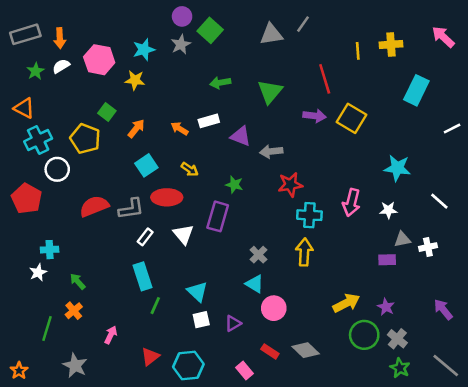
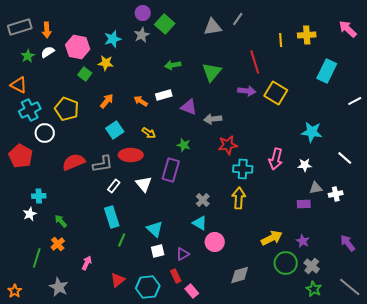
green square: (107, 112) -> (85, 74), moved
gray diamond: (306, 350) -> (240, 275), turned -60
red rectangle: (270, 351) -> (176, 276), moved, turned 32

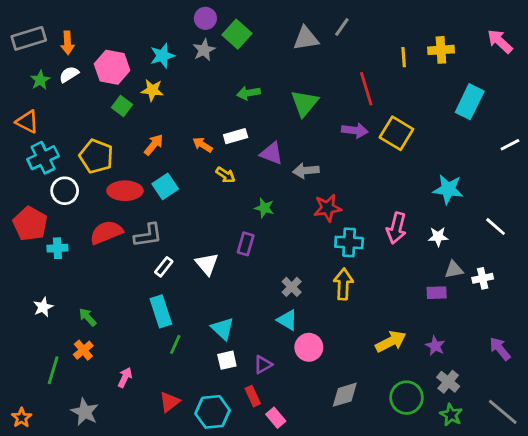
yellow arrow: (149, 133) -> (226, 175), moved
red ellipse: (131, 155) -> (125, 191), moved
purple rectangle: (171, 170) -> (246, 244), size x0.7
cyan cross: (39, 196) -> (57, 248), moved
green circle: (286, 263) -> (407, 398), moved

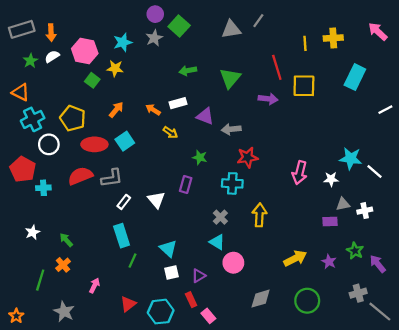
yellow square: (396, 133) -> (304, 86), moved, turned -30
cyan star: (448, 189) -> (351, 158), moved
cyan cross: (349, 242) -> (232, 183), moved
gray cross: (448, 382) -> (358, 293), moved, turned 35
green star: (451, 415) -> (355, 251), moved

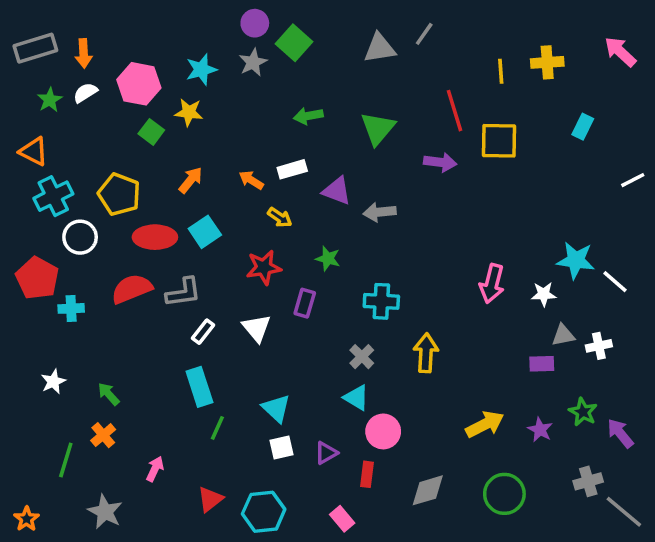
cyan rectangle: (355, 77) -> (583, 127), size x0.6
red star: (247, 157) -> (264, 267), moved
red rectangle: (191, 300) -> (367, 474), moved, turned 32

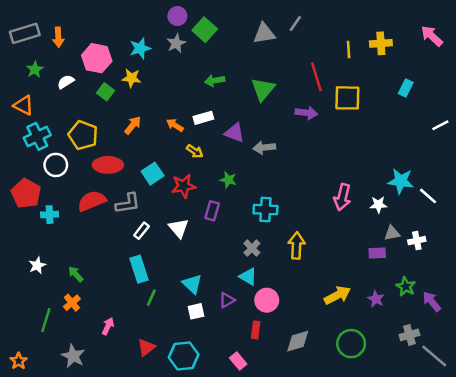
white semicircle: (85, 93) -> (66, 82), moved
cyan square: (205, 232) -> (153, 174), moved
purple triangle: (326, 453) -> (227, 300), moved

